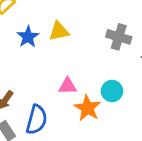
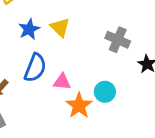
yellow triangle: (59, 31) -> (60, 27), turned 50
blue semicircle: (37, 120) -> (35, 68), moved

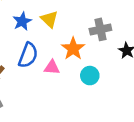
gray cross: (118, 40) -> (100, 29), turned -35
orange star: (79, 106) -> (73, 49), moved

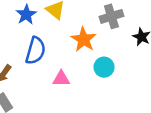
pink triangle: (52, 67) -> (61, 79), moved

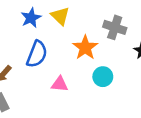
gray cross: (111, 16) -> (115, 27), turned 30

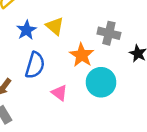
cyan circle: (103, 77) -> (101, 82), size x1.5
pink triangle: (60, 84) -> (59, 93), turned 36

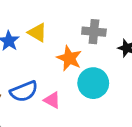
blue semicircle: (35, 65) -> (24, 91), moved, turned 60

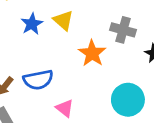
cyan circle: (93, 83) -> (128, 100), moved
pink triangle: (52, 100) -> (65, 108), moved

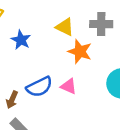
yellow triangle: (63, 20) -> (65, 27), moved
pink triangle: (65, 108) -> (69, 86), moved

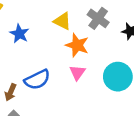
gray cross: (101, 24) -> (98, 18), turned 35
pink triangle: (69, 86) -> (77, 73), moved, turned 42

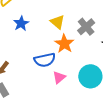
pink triangle: (77, 73) -> (59, 77), moved
blue semicircle: (37, 80) -> (45, 60), moved

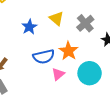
blue star: (21, 23) -> (29, 27), moved
orange star: (64, 44) -> (68, 51), moved

